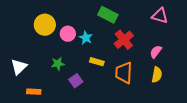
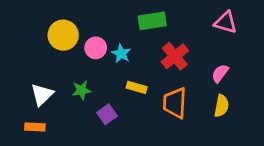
green rectangle: (108, 15) -> (152, 21), turned -36
white triangle: (19, 67) -> (42, 94), moved
orange rectangle: (34, 92) -> (35, 127), moved

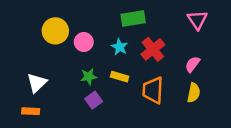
pink triangle: (226, 22) -> (197, 20), turned 40
cyan star: (121, 53) -> (120, 47), moved
green star: (82, 90) -> (89, 77), moved

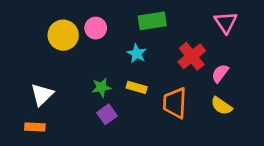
pink circle: (84, 42) -> (96, 28), moved
red cross: (153, 49) -> (192, 56), moved
yellow semicircle: (194, 93) -> (221, 106), turned 114

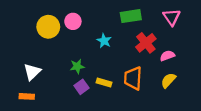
green rectangle: (152, 21) -> (131, 16), moved
pink semicircle: (220, 73) -> (167, 56), turned 32
yellow rectangle: (137, 87) -> (104, 83), moved
yellow semicircle: (221, 106) -> (168, 80), turned 98

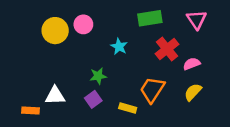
green star: (77, 66) -> (98, 76), moved
white triangle: (32, 72) -> (55, 96), moved, turned 42
orange trapezoid: (133, 78) -> (152, 90), turned 30
yellow rectangle: (104, 83) -> (128, 108), moved

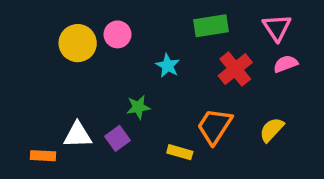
pink semicircle: (192, 64) -> (286, 64), moved
purple square: (93, 99) -> (117, 138), moved

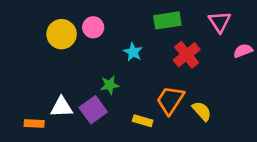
pink semicircle: (286, 64) -> (243, 51), moved
yellow semicircle: (272, 130) -> (202, 111), moved, turned 95
purple square: (117, 138) -> (93, 110), size x1.4

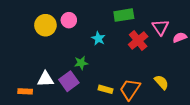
pink triangle: (220, 22) -> (160, 27), moved
orange trapezoid: (170, 100) -> (130, 89), moved
yellow semicircle: (202, 111) -> (161, 82), moved

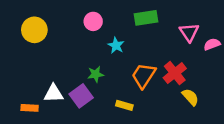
pink circle: (69, 20) -> (93, 21), moved
yellow circle: (45, 25) -> (34, 30), moved
red cross: (138, 40) -> (175, 73), moved
orange trapezoid: (130, 89) -> (144, 75), moved

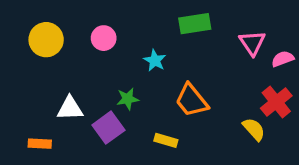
pink circle: (93, 21) -> (104, 38), moved
red cross: (175, 73) -> (276, 102), moved
orange trapezoid: (144, 75) -> (192, 100), turned -72
white triangle: (54, 93) -> (70, 108), moved

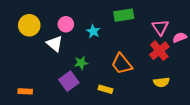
cyan star: (155, 60) -> (93, 31), moved
red cross: (276, 102) -> (159, 51), moved
white triangle: (70, 108) -> (55, 44), moved, turned 42
yellow semicircle: (254, 129) -> (161, 82), turned 126

